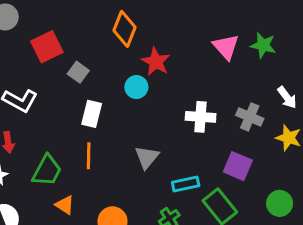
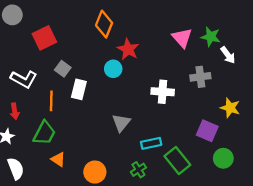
gray square: (78, 72) -> (63, 69), moved
white arrow: (287, 97) -> (228, 55), moved
gray cross: (250, 117) -> (200, 77), moved, turned -30
orange line: (89, 156) -> (51, 101), moved
purple square: (238, 166) -> (207, 131), moved

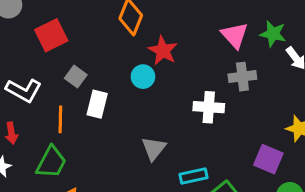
gray cross: (200, 77) -> (242, 77), moved

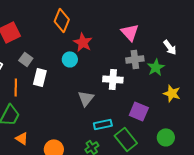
green star: (273, 34) -> (156, 67), moved, turned 30
gray triangle: (154, 148) -> (86, 98), moved
purple square: (268, 159) -> (139, 111), moved

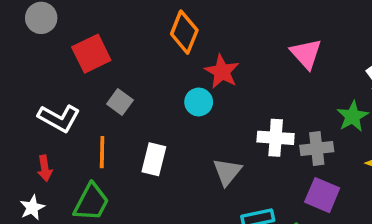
gray cross: (135, 59) -> (317, 149), moved
white rectangle: (40, 77) -> (154, 159), moved

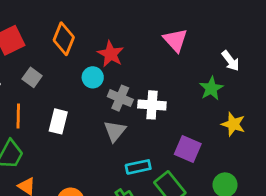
orange diamond: (184, 32) -> (64, 39), moved
gray cross: (317, 149) -> (120, 98), moved, turned 30

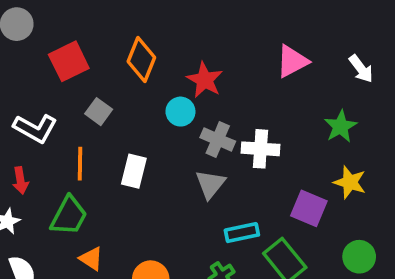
pink triangle: (175, 40) -> (292, 61), turned 44
white arrow: (231, 61) -> (361, 69), moved
yellow star: (233, 124) -> (350, 182), moved

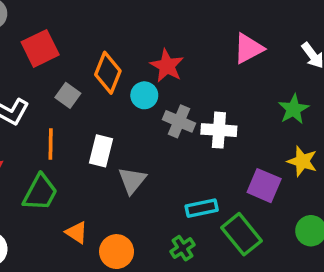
orange diamond: (141, 59) -> (108, 73), moved
gray triangle: (210, 184) -> (132, 180), moved
orange triangle: (91, 259) -> (77, 232), moved

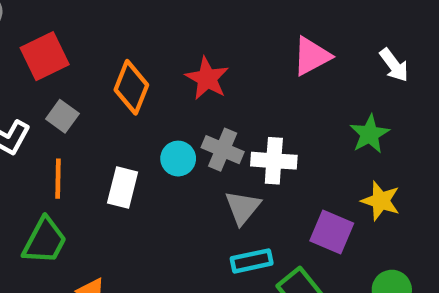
gray square: (68, 95) -> (62, 116), moved
cyan circle: (144, 95) -> (178, 159), moved
gray triangle: (132, 180) -> (243, 207), moved

